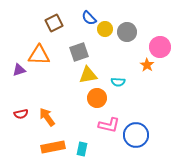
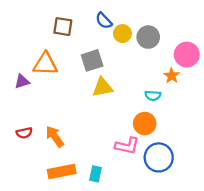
brown square: (54, 23) -> (63, 27), turned 36
cyan semicircle: (118, 82) -> (153, 96), moved
orange circle: (97, 98) -> (145, 124), moved

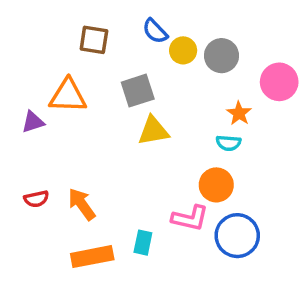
orange star: (172, 76) -> (239, 113), moved
cyan rectangle: (96, 174) -> (143, 243), moved

